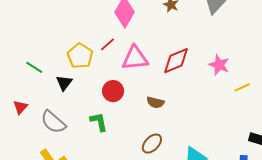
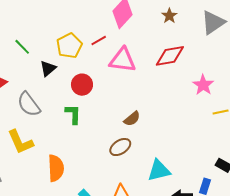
red diamond: (176, 61) -> (170, 56), moved
red circle: (113, 91) -> (82, 85), moved
brown semicircle: (155, 102) -> (132, 119), moved, turned -66

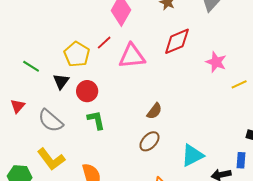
red circle: (82, 85) -> (87, 91), moved

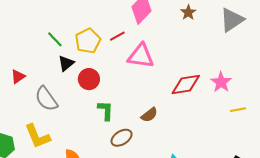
red diamond: (177, 41) -> (186, 85), moved
green line: (31, 66) -> (55, 39), moved
green L-shape: (96, 120) -> (106, 110), moved
brown ellipse: (149, 141) -> (122, 138), moved

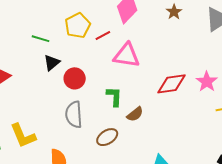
green line: (55, 39) -> (41, 39), turned -30
yellow pentagon: (88, 41) -> (78, 26), moved
gray semicircle: (46, 99) -> (74, 114), moved, turned 32
green L-shape: (106, 110) -> (114, 97), moved

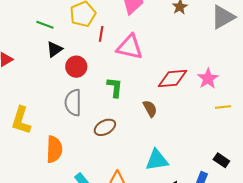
red line: (103, 35) -> (101, 34), moved, turned -56
brown semicircle: (135, 114) -> (150, 109), moved, turned -84
yellow L-shape: (23, 136) -> (21, 120), turned 36

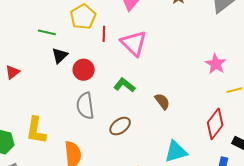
pink triangle: (130, 47) -> (134, 43), turned 40
red diamond: (173, 78) -> (215, 124), moved, turned -40
green L-shape: (115, 87) -> (124, 85), turned -50

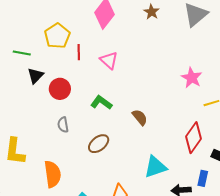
pink triangle: (134, 43) -> (109, 60), size x0.7
gray semicircle: (85, 106) -> (63, 125), size x0.6

